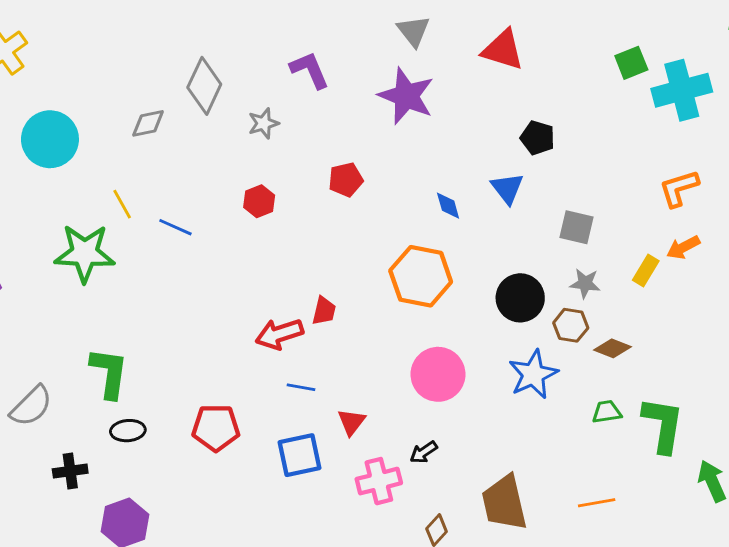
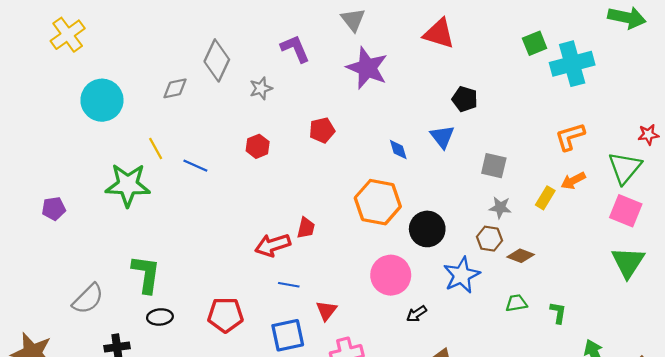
gray triangle: (413, 31) -> (353, 20), moved
black circle: (520, 298) -> (427, 229), moved
green L-shape: (663, 425) -> (558, 313), size x0.5
black arrow: (424, 452) -> (416, 314), moved

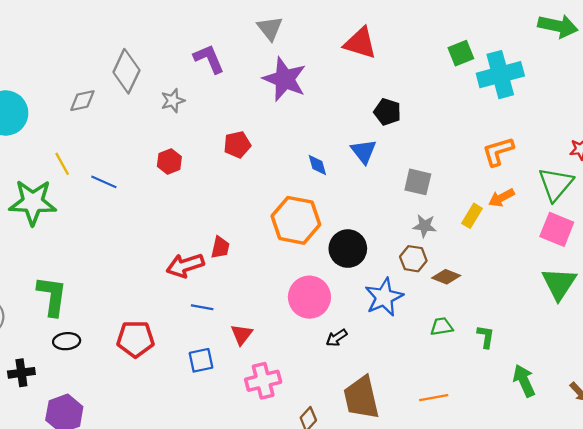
blue square: (288, 335) -> (201, 360), size x0.7

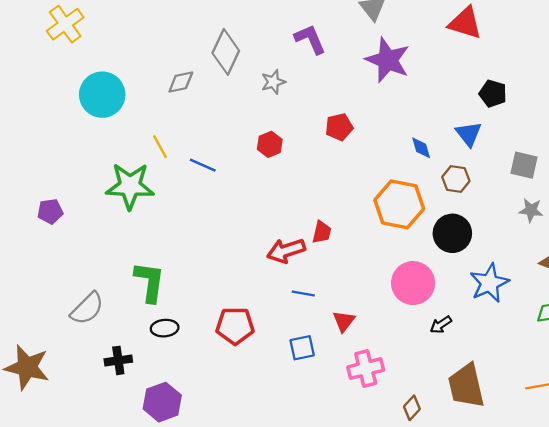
brown hexagon: (413, 259) -> (456, 179), moved

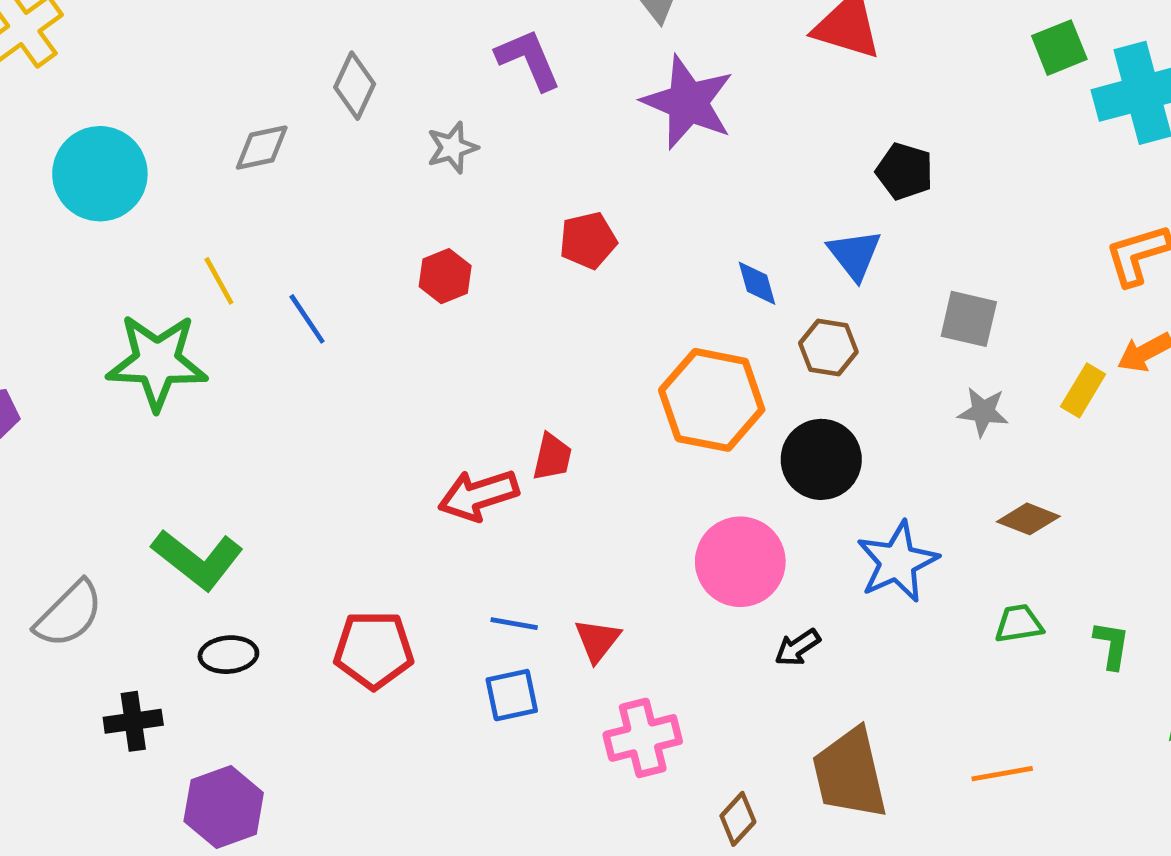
gray diamond: (226, 52) -> (355, 86), size x0.7
blue line: (203, 165) -> (307, 319), turned 32
green L-shape: (150, 282) -> (198, 559), turned 120
blue line: (303, 293) -> (514, 624), moved

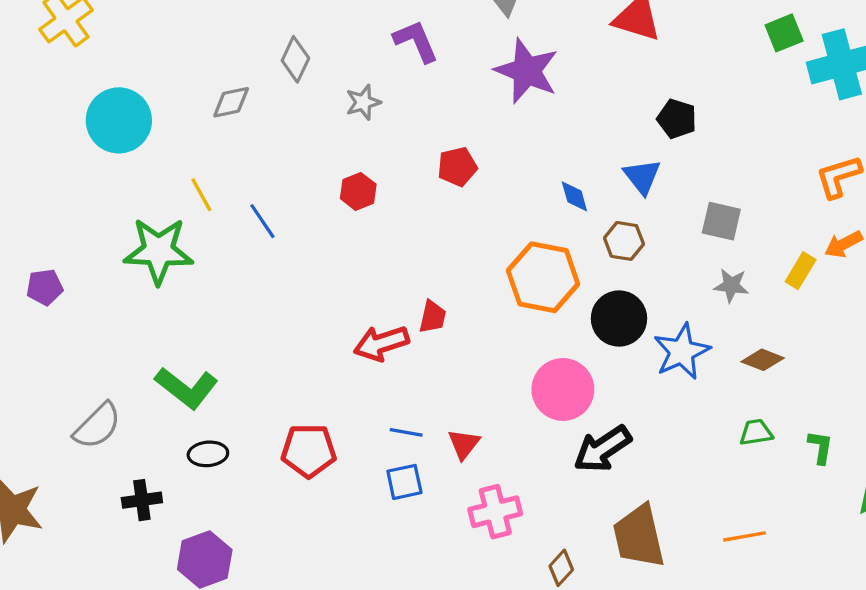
blue star: (897, 562) -> (682, 352), moved
black arrow: (797, 647) -> (602, 449), size x1.8

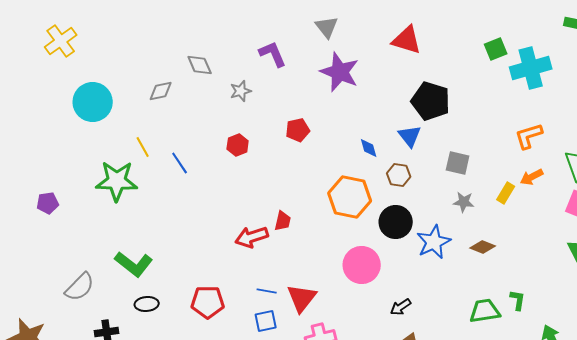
gray diamond: (295, 59) -> (200, 65), turned -48
black pentagon: (677, 119) -> (431, 101), size x1.6
green trapezoid: (756, 432) -> (485, 311), moved, size x1.5
red triangle: (464, 444) -> (302, 298), size x1.5
black arrow: (602, 449) -> (401, 307), moved, size x0.6

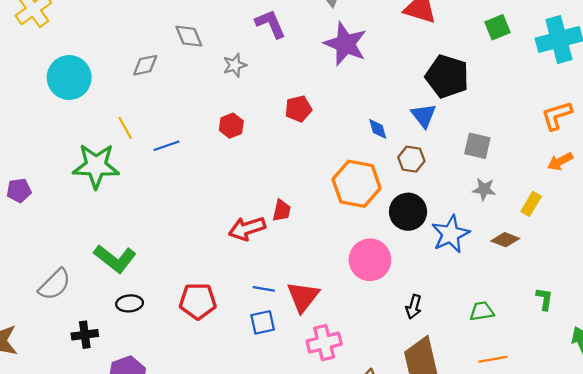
green square: (496, 49) -> (497, 27), moved
blue line: (180, 163) -> (166, 146), turned -75
yellow rectangle: (506, 193) -> (531, 204), moved
black arrow: (401, 307) -> (414, 307), turned -40
green trapezoid: (485, 311) -> (482, 311), moved, size x0.7

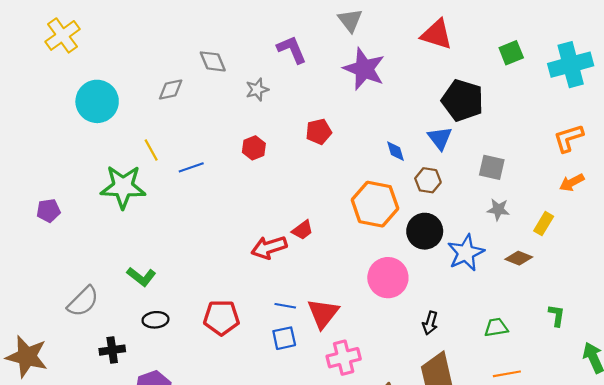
red trapezoid: (282, 211) -> (303, 230), turned 40
green L-shape: (115, 259) -> (141, 277), size x0.7

